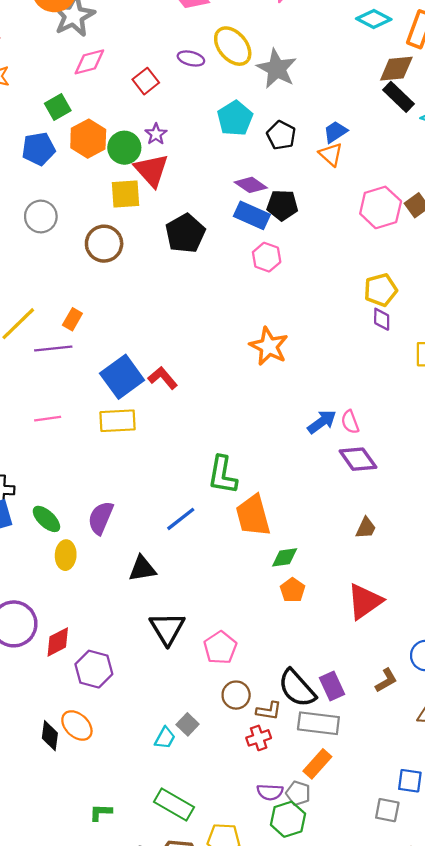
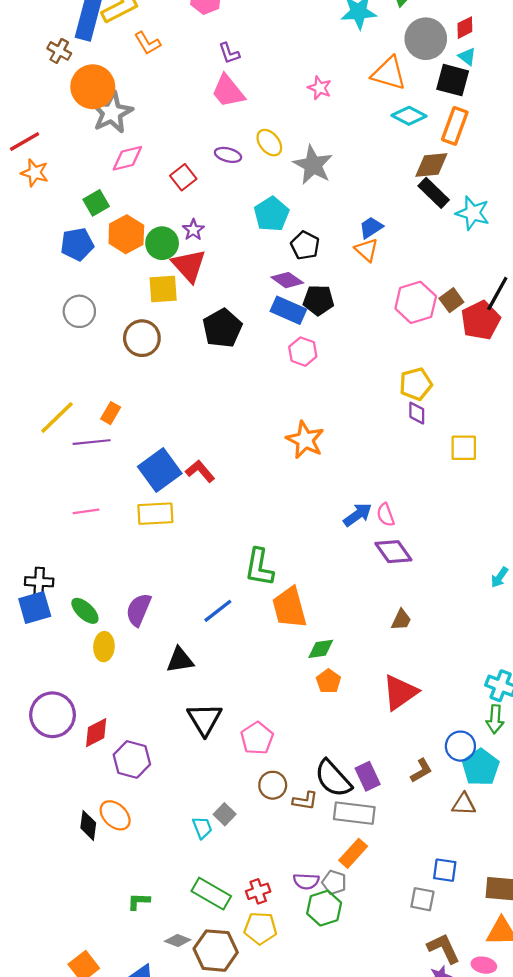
yellow ellipse: (233, 46) -> (269, 143), size x0.7
black pentagon: (281, 135) -> (305, 245), moved
cyan trapezoid: (165, 738) -> (202, 828), turned -50
red cross: (259, 738) -> (258, 891), moved

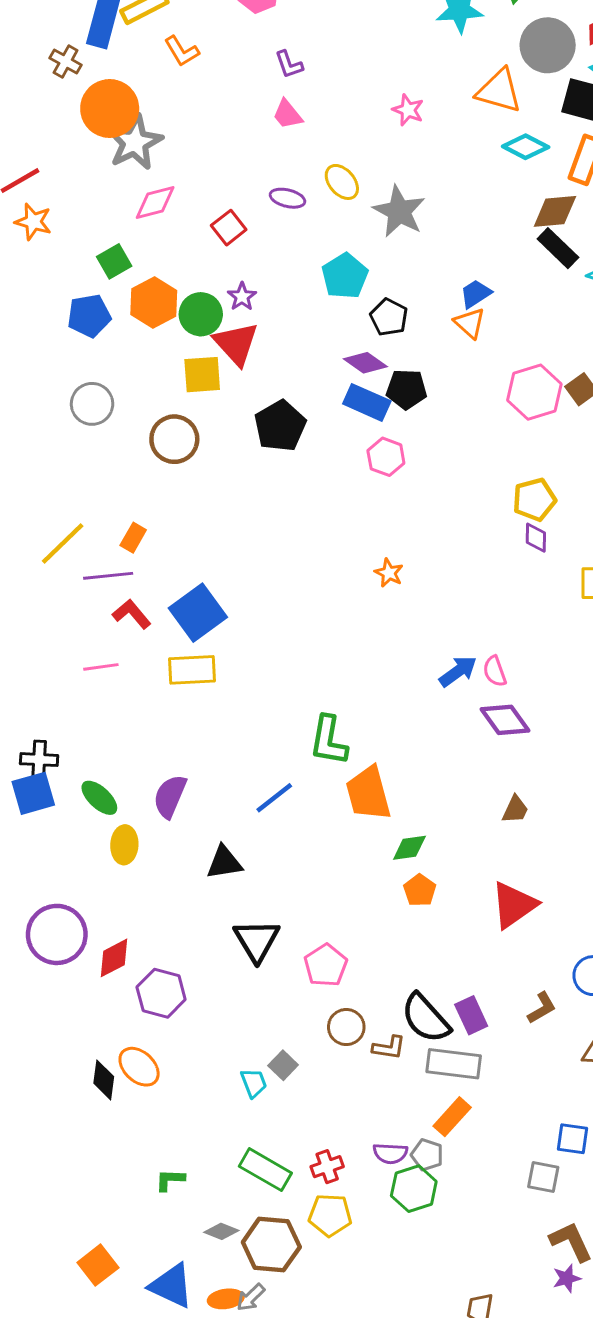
pink trapezoid: (228, 91) -> (287, 114), size x0.7
orange star: (305, 440) -> (389, 573), size x0.6
red L-shape: (200, 471) -> (132, 614), moved

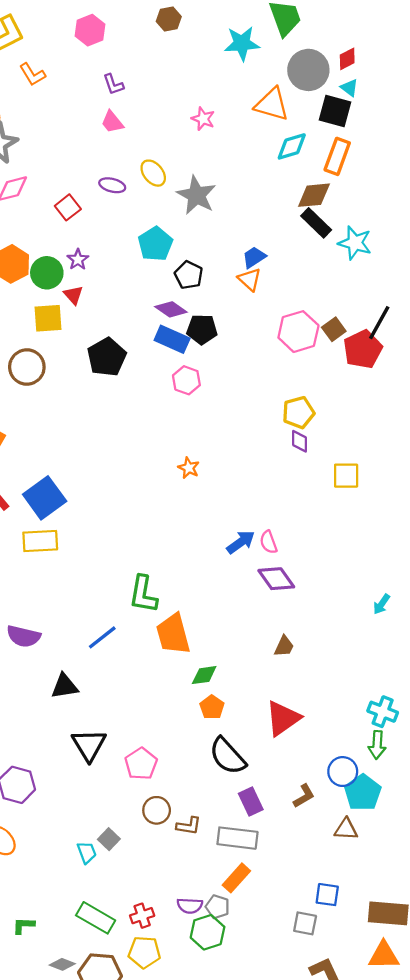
cyan diamond: (526, 147) -> (292, 146), turned -44
red triangle: (236, 344) -> (73, 295), size x0.6
purple semicircle: (170, 796) -> (24, 636), turned -100
black semicircle: (426, 1018) -> (227, 756), moved

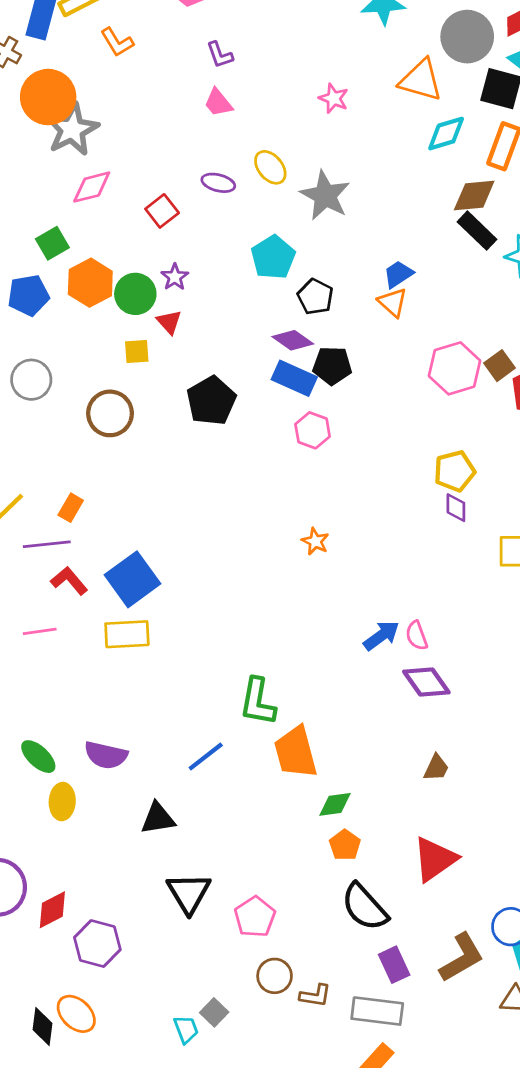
yellow square: (48, 318) -> (137, 352), size x0.7
brown L-shape: (304, 796) -> (462, 958), size x1.6

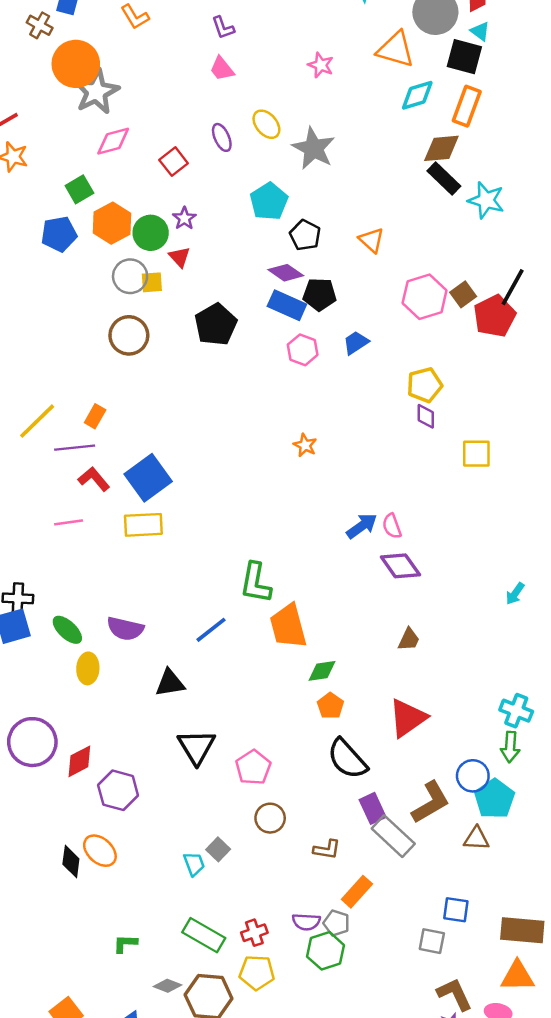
purple ellipse: (218, 183) -> (222, 137), turned 52
blue trapezoid: (398, 274) -> (356, 343), moved
gray circle: (31, 380) -> (130, 276), moved
brown L-shape: (315, 996) -> (327, 849), moved
gray rectangle: (377, 1011) -> (393, 836), moved, turned 36

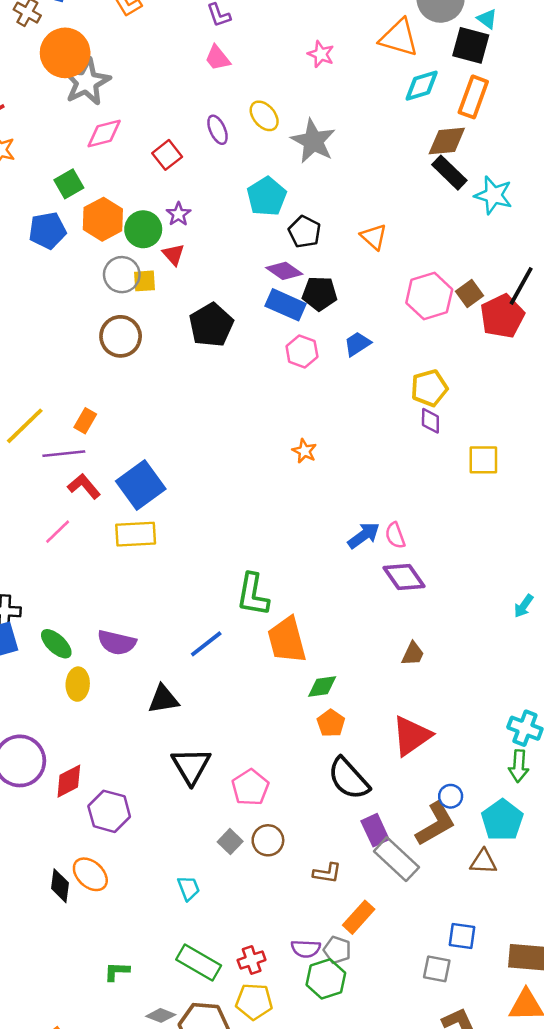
pink line: (69, 522) -> (58, 532), turned -36
blue circle: (473, 776) -> (451, 796), moved, size x0.7
gray square: (218, 849) -> (230, 842), moved

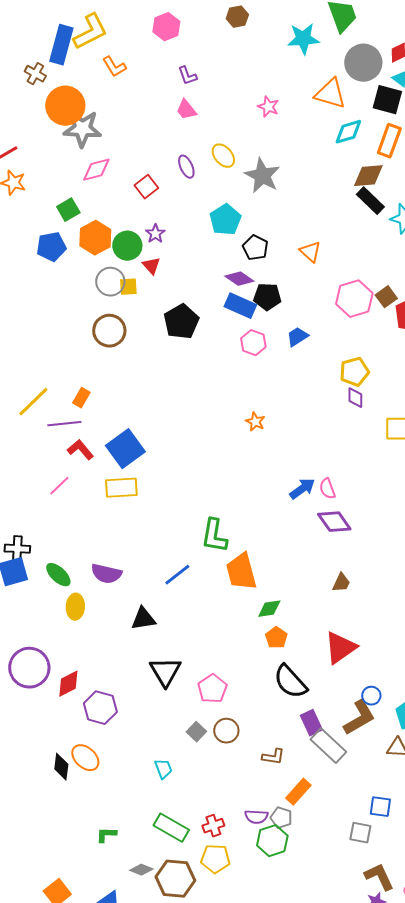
gray star: (87, 82) -> (82, 129), turned 30

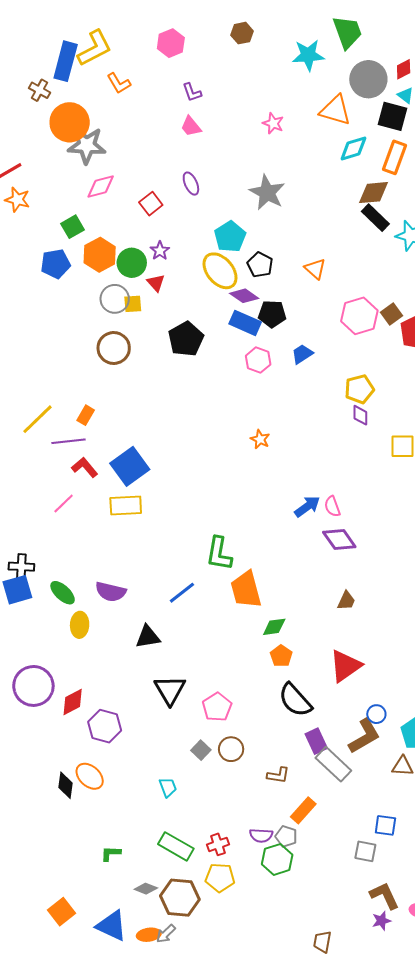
yellow ellipse: (223, 156) -> (220, 271), moved, size x1.5

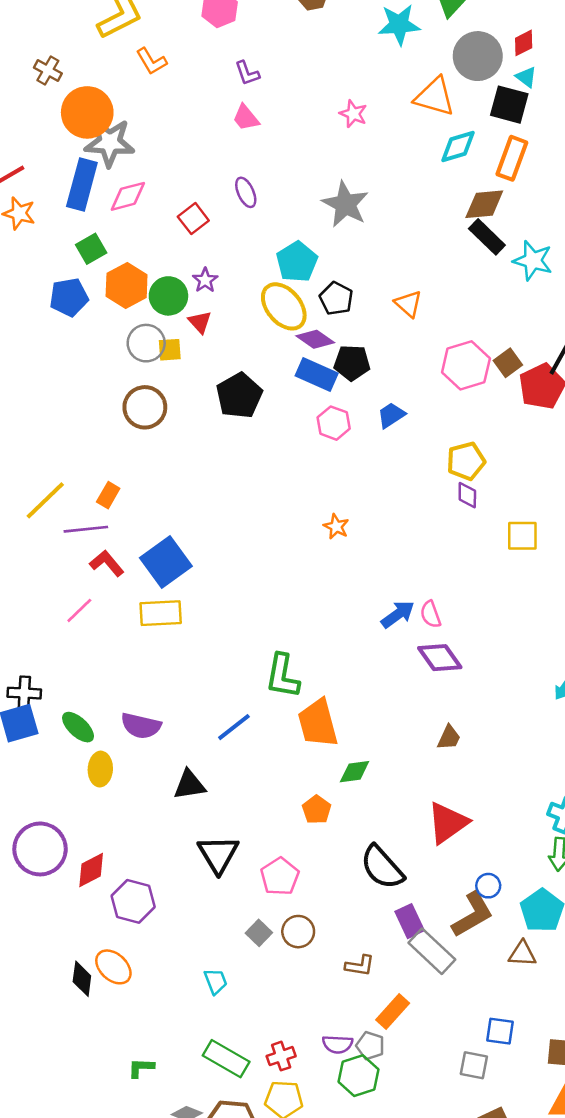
blue rectangle: (66, 61) -> (82, 185), moved
orange pentagon: (281, 656) -> (317, 810), moved

